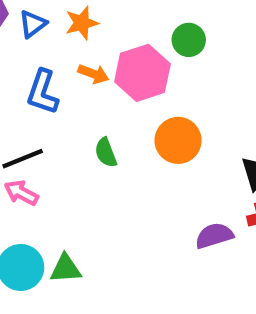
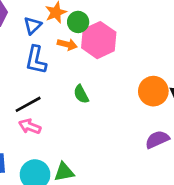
blue triangle: (33, 24) -> (32, 26), moved
green circle: (189, 40) -> (78, 22), moved
orange circle: (178, 140) -> (153, 91), moved

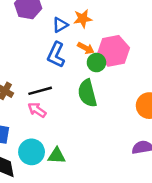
green circle: (78, 22) -> (96, 63), moved
green semicircle: (81, 94) -> (87, 93), size x1.6

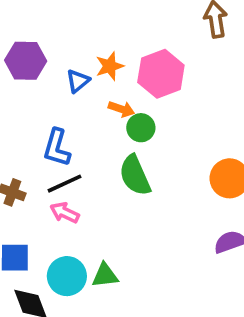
pink hexagon: (113, 51) -> (161, 74), moved
blue L-shape: (56, 55) -> (57, 148), moved

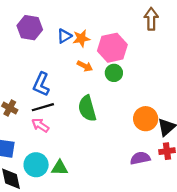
blue triangle: (78, 81) -> (64, 36), moved
green circle: (141, 128) -> (114, 73), moved

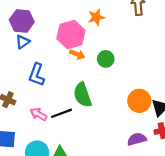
blue triangle: (64, 36) -> (23, 42), moved
orange star: (81, 38) -> (96, 17), moved
pink hexagon: (112, 48) -> (71, 35), moved
black line: (43, 107) -> (61, 113), moved

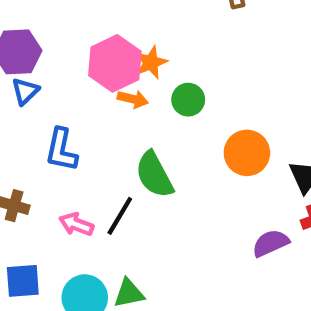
orange star: (96, 17) -> (151, 62), moved
orange circle: (139, 101) -> (247, 153), moved
black line: (61, 113) -> (120, 216), turned -30

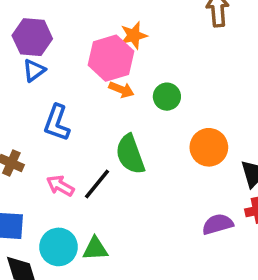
orange star: (151, 62) -> (134, 35), moved

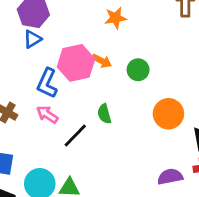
pink hexagon: (111, 58) -> (76, 63), moved
green semicircle: (130, 154) -> (104, 114), size x0.6
pink arrow: (60, 186) -> (47, 115), moved

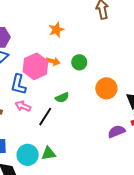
green semicircle: (104, 114) -> (62, 98), turned -88

